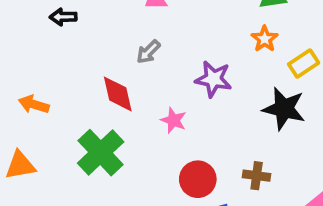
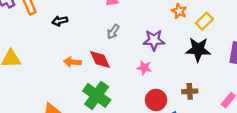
orange arrow: (34, 104) -> (72, 62), moved
pink star: (174, 120) -> (144, 68), moved

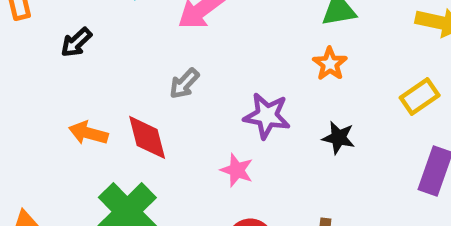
black arrow: (60, 21) -> (76, 42), turned -40
yellow rectangle: (204, 21) -> (420, 97), moved
black star: (198, 49) -> (339, 138), moved, size x0.6

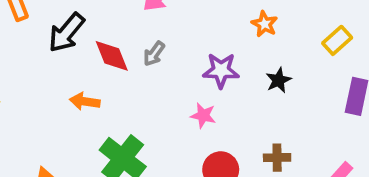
black arrow: (76, 42) -> (66, 33), size x1.6
red diamond: (147, 137) -> (112, 56), moved
black star: (339, 138) -> (279, 80), turned -30

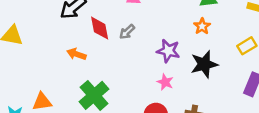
black star: (279, 80) -> (204, 64), size x1.6
pink star: (203, 115) -> (165, 82), moved

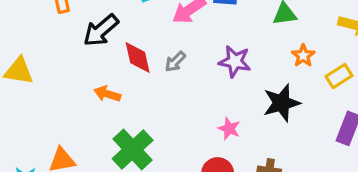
orange star: (202, 26) -> (303, 56), moved
purple star: (168, 51) -> (235, 61), moved

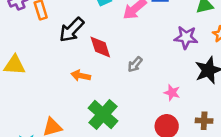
purple star: (235, 61) -> (186, 37), moved
gray arrow: (175, 62) -> (135, 64), moved

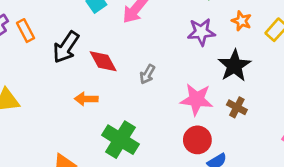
pink star: (172, 93) -> (196, 99), size x1.6
brown cross: (204, 121) -> (237, 107), moved, turned 35

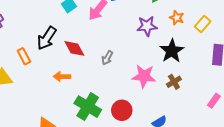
orange rectangle: (26, 31) -> (24, 56), moved
brown cross: (237, 107) -> (174, 82), turned 32
red circle: (197, 140) -> (122, 110), moved

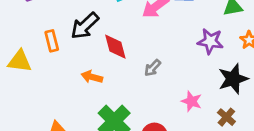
pink star: (144, 76) -> (191, 101), size x0.7
brown cross: (174, 82) -> (226, 117), turned -32

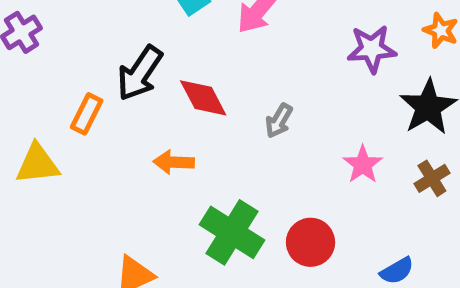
orange rectangle: (52, 41) -> (87, 114), turned 54
pink star: (191, 101) -> (363, 165), turned 30
brown cross: (226, 117) -> (432, 178), turned 30

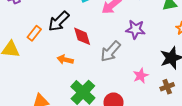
purple star: (372, 49) -> (135, 29), moved
gray arrow: (279, 121) -> (111, 51), size x1.6

